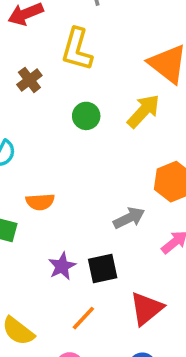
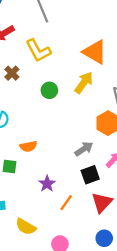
yellow L-shape: (77, 49) -> (38, 51), turned -36
black square: (103, 269) -> (90, 175), moved
orange line: (83, 318) -> (66, 203), moved

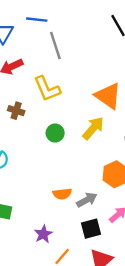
brown cross: (12, 73) -> (16, 111), turned -32
orange semicircle: (28, 146) -> (62, 194), moved

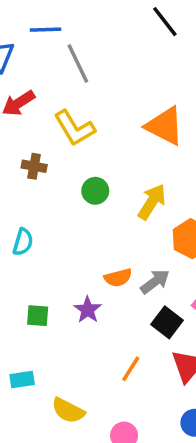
yellow arrow: (93, 128) -> (152, 202), moved
black square: (91, 229) -> (167, 322), turned -30
purple star: (43, 234) -> (88, 310), moved

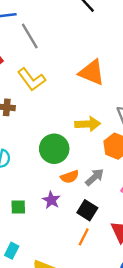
green circle: (95, 191) -> (54, 149), moved, size x1.6
yellow arrow: (152, 202) -> (88, 124), turned 60
black square: (167, 322) -> (87, 210), moved
cyan rectangle: (22, 380) -> (12, 251), turned -49

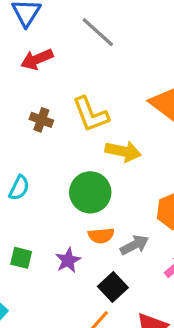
gray line: (30, 36) -> (98, 32), turned -32
yellow L-shape: (31, 79) -> (91, 114), moved
yellow arrow: (88, 124) -> (123, 151), moved

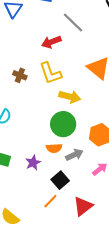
gray line: (98, 32) -> (73, 23), moved
red arrow: (37, 59) -> (51, 42), moved
green circle: (90, 192) -> (63, 124), moved

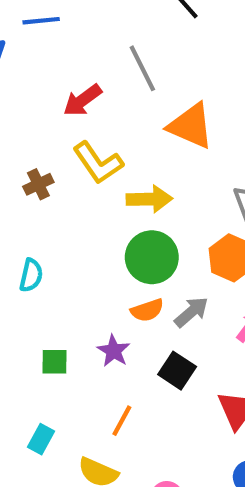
gray line: (73, 23) -> (142, 68), moved, turned 35
brown cross: (20, 75) -> (38, 184), turned -32
orange line: (50, 201) -> (122, 421), moved

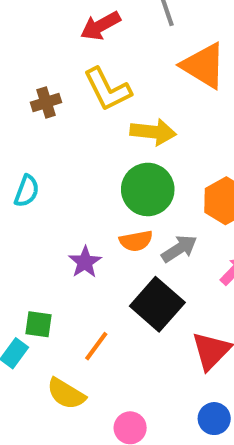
purple star: (114, 351) -> (85, 262), moved
green square: (54, 362) -> (39, 324), moved
black square: (177, 371) -> (157, 304), size x1.4

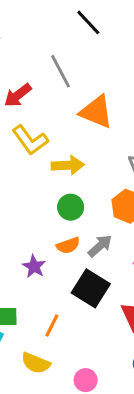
green circle: (148, 189) -> (71, 207), size x0.7

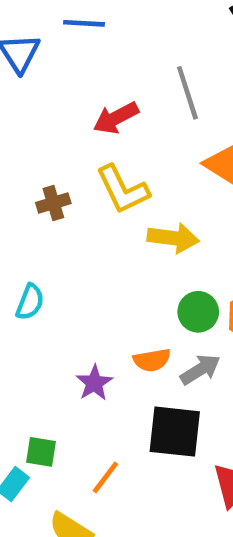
green circle: (71, 207) -> (198, 312), moved
black square: (91, 288) -> (175, 432), turned -36

